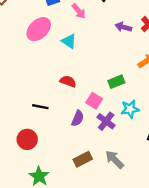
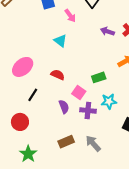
pink ellipse: (39, 29) -> (23, 67), moved
black line: (40, 107) -> (33, 95), turned -72
purple semicircle: (78, 118) -> (64, 107), turned -48
purple cross: (106, 121) -> (88, 110), turned -35

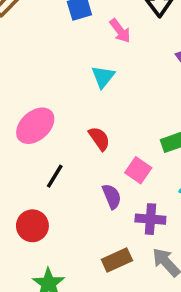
cyan triangle: (60, 41) -> (103, 77), turned 32
red semicircle: (58, 75) -> (99, 139), turned 32
purple cross: (88, 110) -> (150, 219), moved

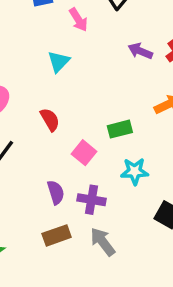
purple semicircle: (112, 196) -> (56, 192), moved

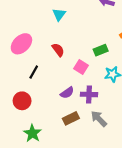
purple semicircle: (56, 192) -> (67, 93), turned 80

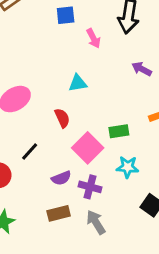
cyan triangle: (59, 14) -> (78, 83), moved, turned 32
pink square: (81, 67) -> (88, 148), size x1.5
black line: (34, 72) -> (30, 152), moved

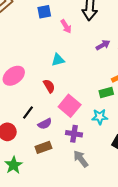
purple arrow: (142, 69) -> (103, 45), turned 128
green rectangle: (119, 131) -> (106, 93), moved
purple semicircle: (61, 178) -> (45, 124), moved
brown rectangle: (59, 213) -> (43, 147), moved

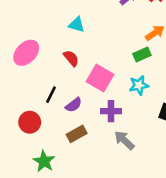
cyan triangle: (58, 60) -> (77, 25), turned 40

